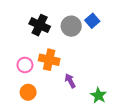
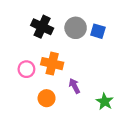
blue square: (92, 21) -> (98, 31), moved, turned -32
orange circle: (28, 92) -> (47, 98), moved

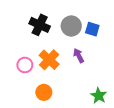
orange cross: (52, 64) -> (49, 60), turned 30
purple arrow: (74, 86) -> (79, 56), moved

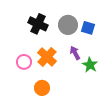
green star: (99, 96) -> (90, 65), moved

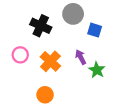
gray circle: (68, 25) -> (73, 14), moved
pink circle: (24, 62) -> (20, 55), moved

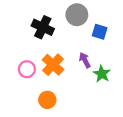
pink circle: (20, 55) -> (27, 69), moved

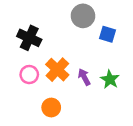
black cross: (43, 27) -> (29, 38), moved
purple arrow: (85, 60) -> (84, 77), moved

